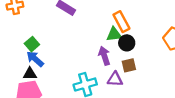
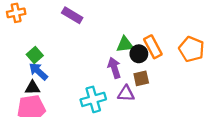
orange rectangle: (121, 22) -> (153, 47), moved

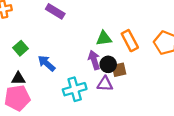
black circle: (139, 54) -> (108, 64), moved
blue arrow: (38, 71) -> (47, 63), moved

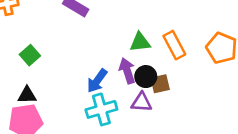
blue arrow: (47, 63) -> (97, 81), moved, turned -96

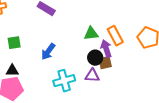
green square: (30, 55) -> (14, 43), turned 32
purple arrow: (127, 71) -> (106, 49), moved
blue arrow: (97, 81) -> (48, 52), moved

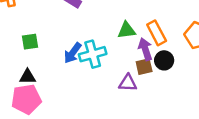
black circle: (95, 58) -> (164, 60), moved
cyan cross: (64, 81) -> (93, 54), moved

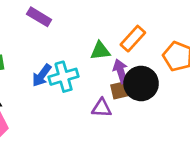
orange rectangle: (157, 33) -> (133, 39), moved, turned 70
black circle: (164, 60) -> (141, 83), size x1.6

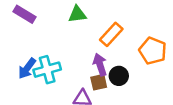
green triangle: (100, 51) -> (77, 14), moved
black circle: (141, 83) -> (119, 76), size x0.6

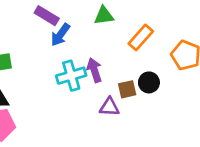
purple arrow: (100, 65) -> (94, 70), moved
blue arrow: (27, 68) -> (60, 35), moved

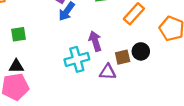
cyan cross: (71, 76) -> (77, 59), moved

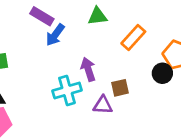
black circle: (141, 51) -> (162, 73), moved

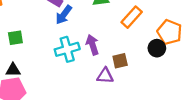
cyan cross: (67, 90) -> (67, 49), moved

